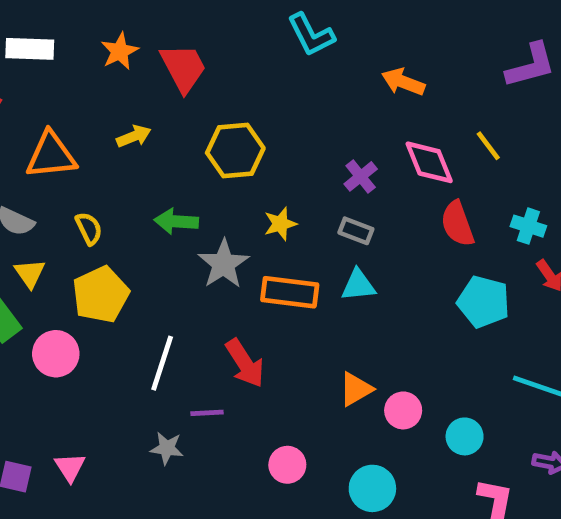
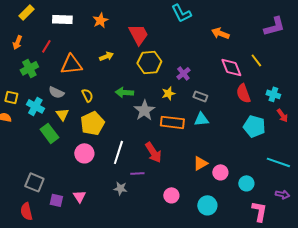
red trapezoid: (183, 68) -> (138, 34), moved
purple cross: (361, 176) -> (183, 73), moved
pink circle: (56, 354) -> (84, 153), moved

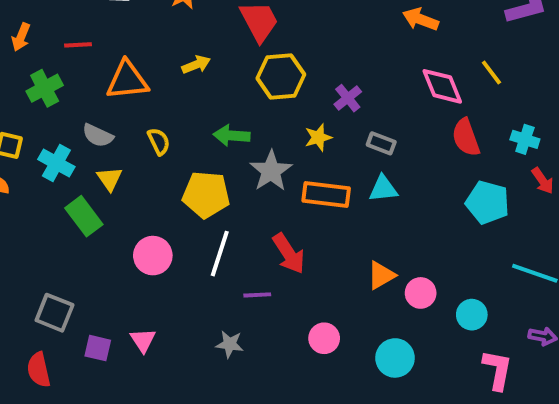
red line: (46, 46) -> (78, 45), turned 56
yellow pentagon: (92, 123) -> (206, 195), moved, turned 30
gray star: (120, 188) -> (230, 344), moved

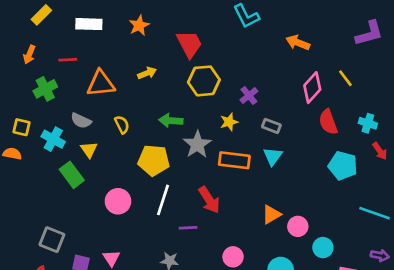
pink diamond: (442, 86) -> (312, 88), turned 64
cyan triangle: (383, 189) -> (273, 156), turned -48
cyan circle: (472, 315) -> (323, 248), moved

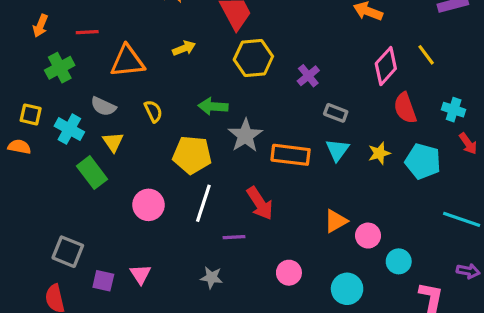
yellow star: (229, 122) -> (379, 153), moved

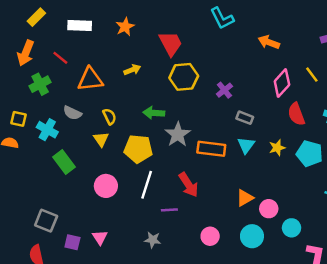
orange arrow: (40, 26) -> (26, 53), size x1.5
red line: (87, 32) -> (60, 58), turned 42
yellow triangle: (113, 142) -> (101, 139), moved
cyan circle: (347, 289) -> (252, 236), moved

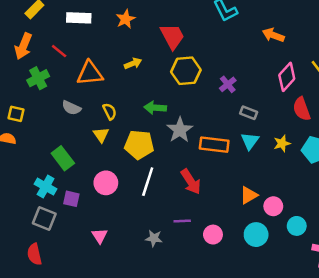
cyan cross: (47, 130) -> (46, 187), moved
purple line: (169, 210) -> (182, 221), moved
purple square: (72, 242) -> (71, 199), moved

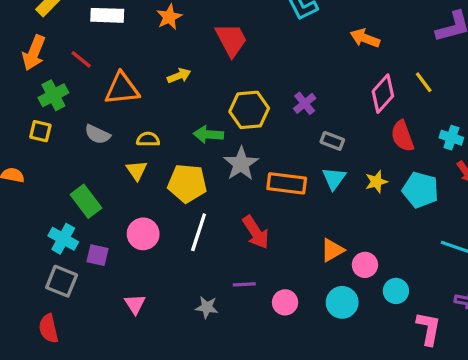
yellow hexagon: (186, 71) -> (249, 110), moved
yellow semicircle: (110, 111) -> (148, 139), turned -63
yellow square: (16, 114) -> (40, 131), moved

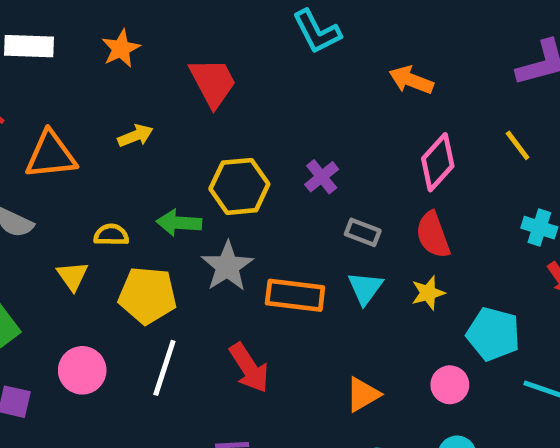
yellow line: (424, 82) -> (518, 145), moved
red semicircle: (402, 136) -> (433, 235), moved
yellow semicircle: (148, 139) -> (111, 235), moved
cyan pentagon: (420, 190) -> (493, 334), moved
pink circle: (365, 265) -> (450, 385), moved

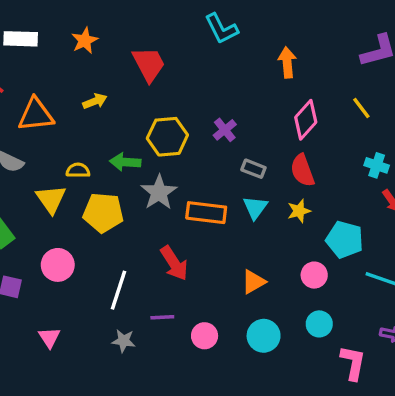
orange arrow: (411, 80) -> (287, 62), turned 64
yellow triangle: (73, 276) -> (51, 199), size x1.4
white line: (164, 368) -> (118, 290), moved

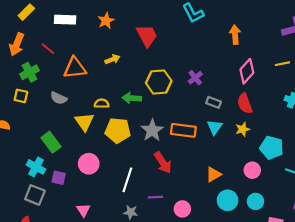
yellow line: (361, 108) -> (282, 64), turned -64
gray star: (159, 192) -> (152, 130), moved
cyan circle: (264, 336) -> (228, 200), moved

